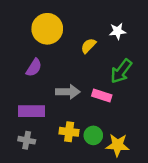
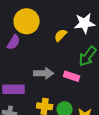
white star: (118, 31) -> (85, 23), size x1.5
purple semicircle: (34, 68) -> (14, 42), moved

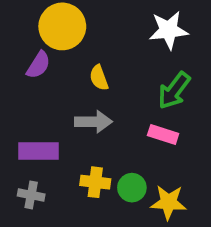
yellow semicircle: (61, 35) -> (99, 78), moved, turned -64
pink rectangle: (72, 76) -> (163, 135), moved

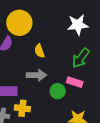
yellow cross: (95, 182) -> (22, 108), moved
green circle: (132, 188) -> (58, 91), moved

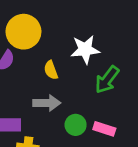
white star: (78, 25) -> (85, 49), moved
pink rectangle: (75, 82) -> (104, 129), moved

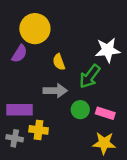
white star: (85, 49) -> (108, 50), moved
green arrow: (107, 80) -> (90, 76), moved

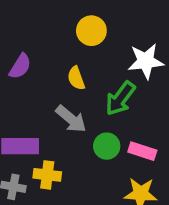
yellow circle: (35, 29) -> (91, 31), moved, size x0.7
gray arrow: (55, 91) -> (71, 119), turned 40

